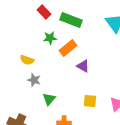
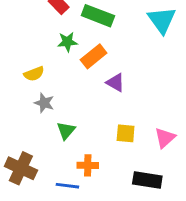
yellow semicircle: (27, 60) -> (34, 74), turned -40

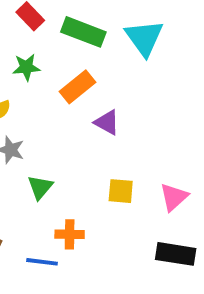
cyan triangle: (162, 20) -> (144, 38), moved
green star: (67, 42) -> (26, 67), moved
black rectangle: (147, 180) -> (176, 254), moved

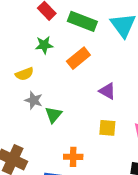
purple triangle: (107, 122) -> (107, 91), moved
green triangle: (40, 187) -> (53, 115), moved

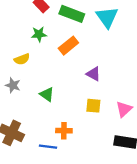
gray star: (34, 100) -> (13, 85), moved
green triangle: (53, 115) -> (47, 94), turned -35

